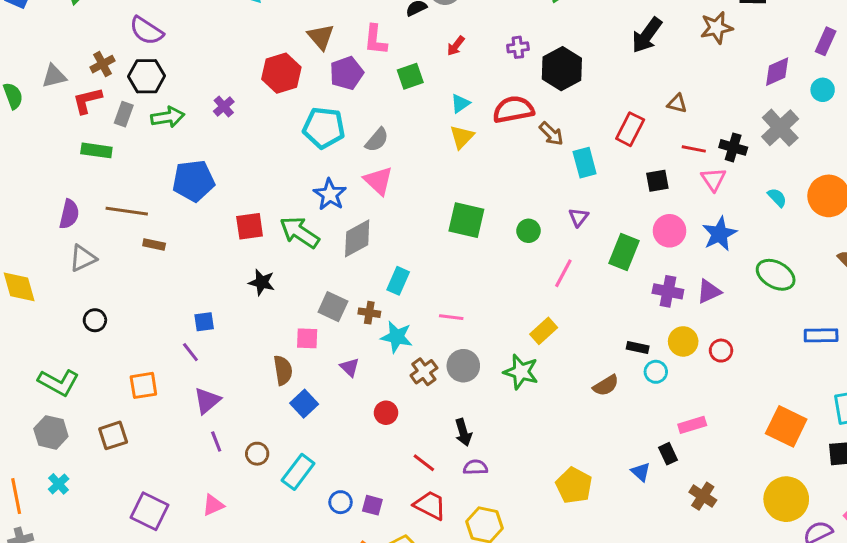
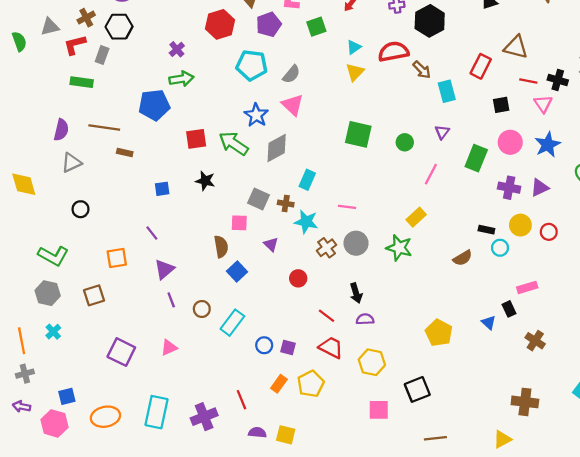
brown triangle: (677, 103) -> (516, 47), size x1.6
green arrow: (168, 117) -> (181, 79), moved
blue square: (204, 322) -> (162, 189), moved

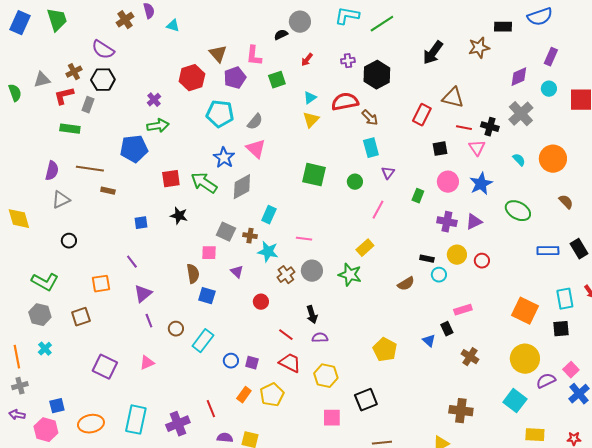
cyan rectangle: (447, 91) -> (371, 148), moved
green rectangle: (476, 158) -> (418, 196), size x0.6
blue square: (237, 272) -> (207, 296), turned -30

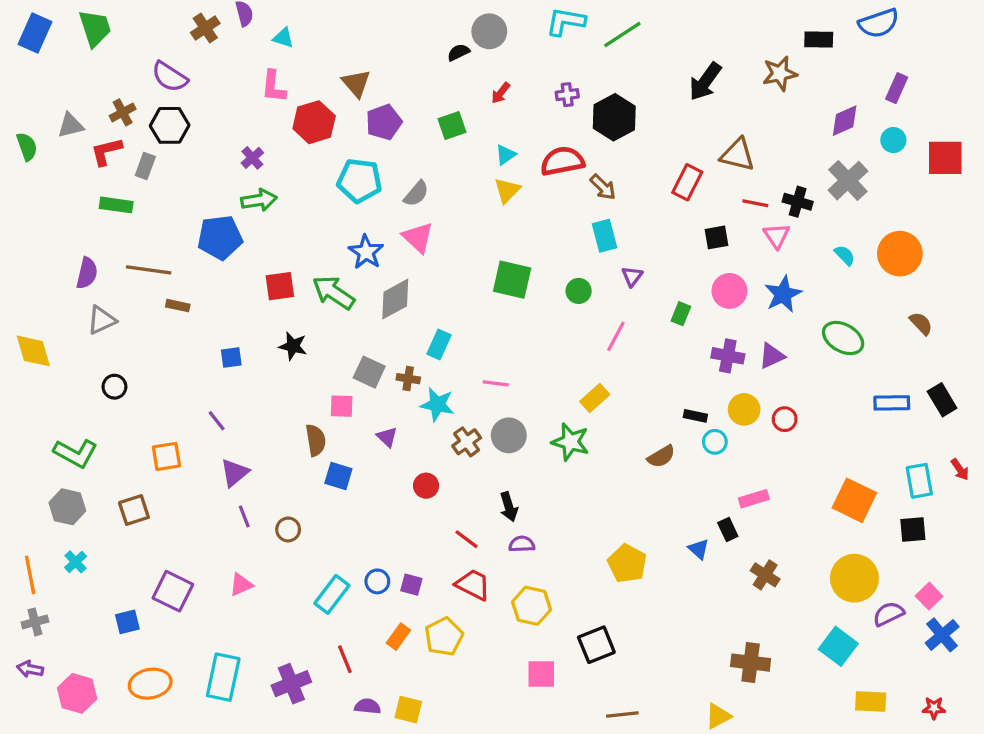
pink L-shape: (254, 56) -> (273, 86), moved
cyan rectangle: (203, 341) -> (332, 594), moved
blue square: (57, 406) -> (127, 622), moved

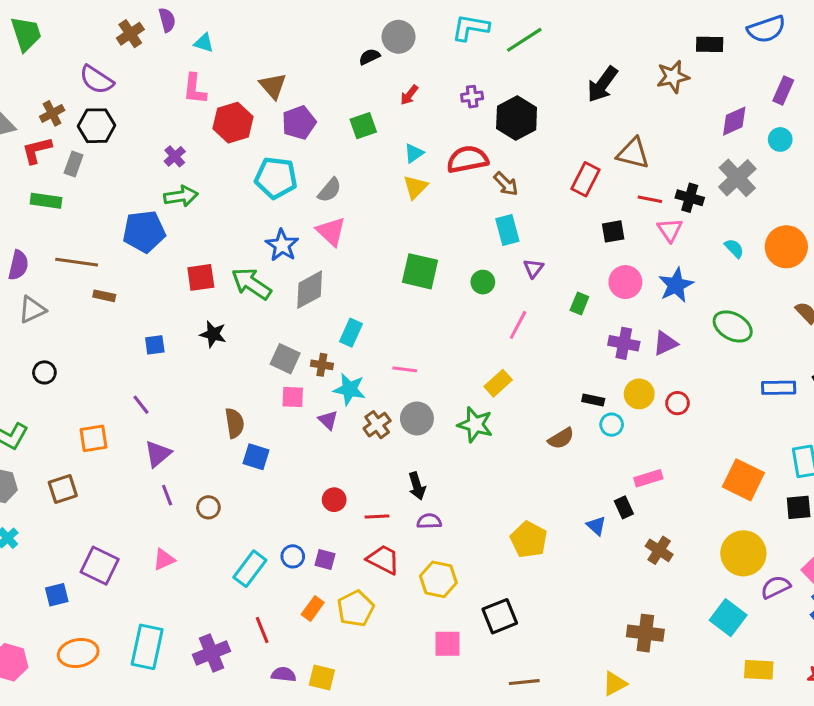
pink square: (342, 406) -> (293, 397), moved
purple triangle: (387, 437) -> (328, 420), moved
red circle: (426, 486) -> (334, 500), moved
red line: (467, 539) -> (377, 517), turned -40

